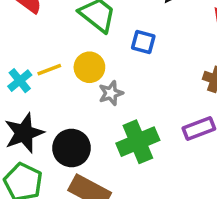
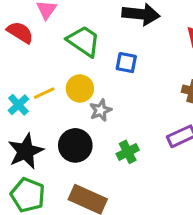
green cross: (138, 142) -> (128, 152), size x0.6
black circle: (71, 148) -> (75, 145), moved

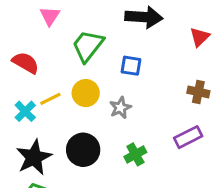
red semicircle: (20, 32) -> (26, 63), moved
green trapezoid: (84, 41) -> (88, 46), turned -84
gray star: (101, 110) -> (120, 108), moved

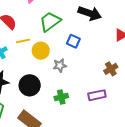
brown cross: (198, 92) -> (111, 69), turned 32
yellow line: (50, 99) -> (23, 41), moved

